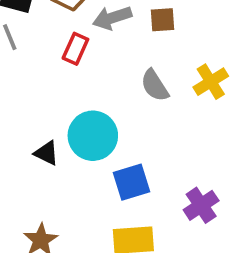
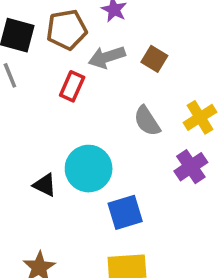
brown square: (162, 20) -> (154, 59), turned 35
purple cross: (201, 205) -> (191, 167), moved

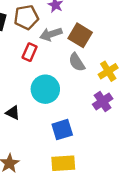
brown square: (154, 59) -> (80, 35), size x1.5
gray semicircle: (147, 121) -> (77, 62), moved
cyan circle: (89, 169) -> (45, 89), moved

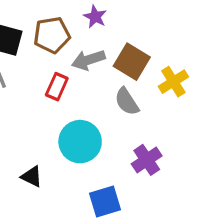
yellow cross: (108, 71) -> (173, 82), moved
purple cross: (103, 102) -> (147, 160), moved

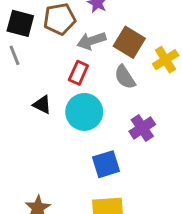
red rectangle: (57, 87) -> (78, 73), moved
black triangle: (32, 177) -> (42, 105), moved

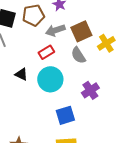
brown square: (129, 42) -> (81, 31), turned 35
red rectangle: (78, 73) -> (46, 52), turned 35

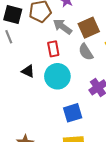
gray arrow: (55, 30) -> (62, 27), turned 54
red rectangle: (46, 52) -> (53, 49), turned -70

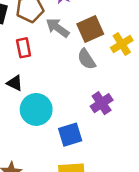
red rectangle: (53, 49) -> (24, 48), moved
cyan circle: (57, 76) -> (36, 109), moved

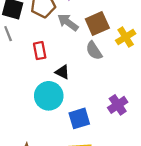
red rectangle: (24, 48) -> (40, 51), moved
black triangle: (15, 83) -> (62, 72), moved
purple cross: (102, 103) -> (118, 105), moved

